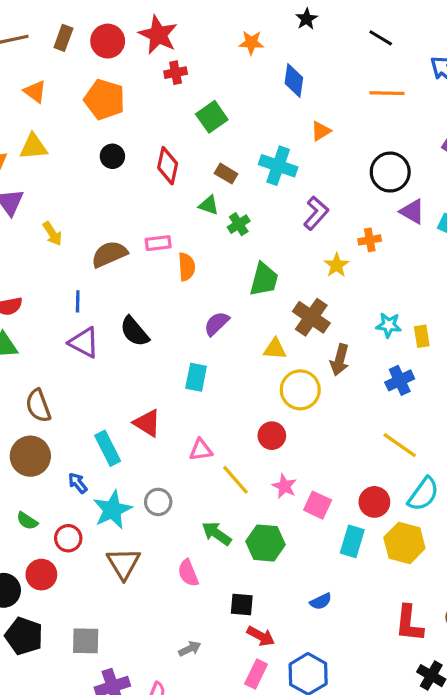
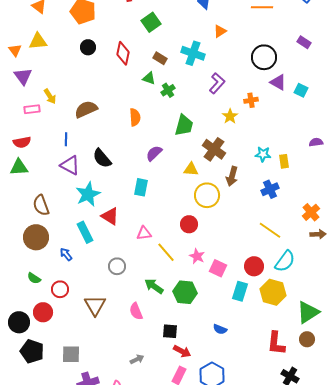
pink rectangle: (158, 243) -> (32, 109), moved
cyan star: (112, 510) -> (88, 194), moved
blue semicircle: (321, 601) -> (220, 329), turned 48

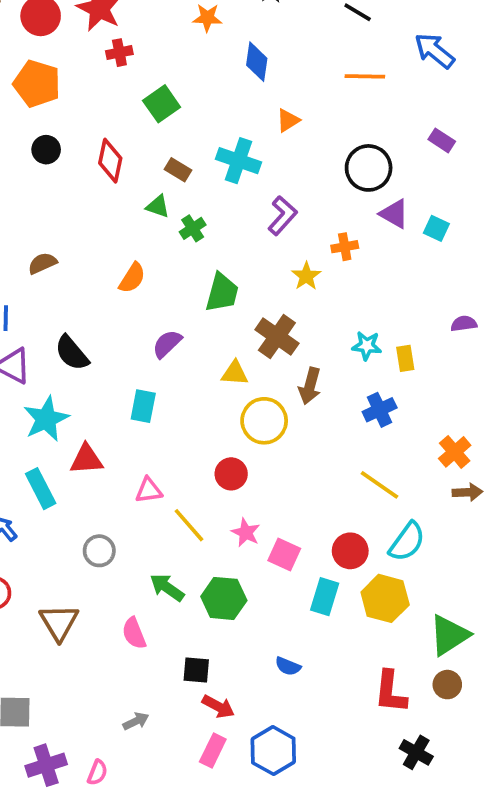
brown semicircle: (86, 109) -> (42, 263), size x0.7
orange semicircle: (135, 117) -> (132, 278), turned 36
red triangle: (110, 216) -> (86, 459), turned -36

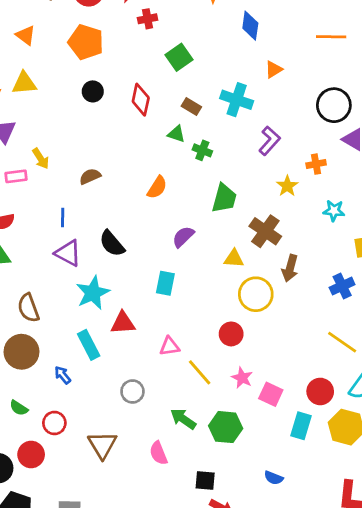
green cross: (193, 228) -> (202, 150), turned -36
cyan star: (367, 346) -> (334, 211), moved

